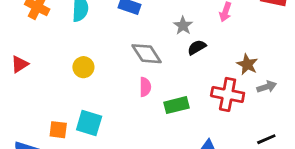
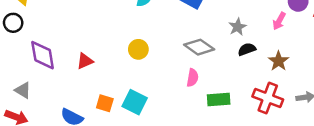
gray diamond: (147, 54) -> (199, 47), turned -32
red triangle: (20, 64) -> (85, 61), moved
brown star: (247, 64) -> (279, 61), moved

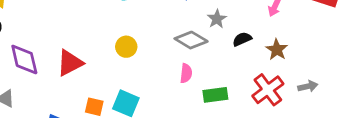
gray star: (238, 27) -> (217, 19), moved
red triangle: (85, 61) -> (70, 63), size x1.5
red cross: (268, 98) -> (268, 90), turned 36

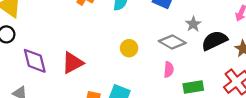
black semicircle: (242, 39) -> (214, 40), size x1.6
yellow circle: (126, 47) -> (129, 48), moved

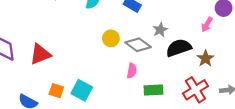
yellow circle: (129, 48) -> (111, 38), moved

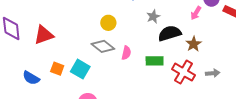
gray diamond: (138, 45) -> (103, 46), moved
green rectangle: (153, 90) -> (155, 61), moved
red cross: (195, 90) -> (184, 72), turned -30

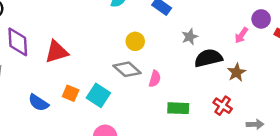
green rectangle: (155, 61) -> (178, 108), moved
red cross: (184, 72) -> (223, 106), size x0.7
gray arrow: (213, 73) -> (255, 124), moved

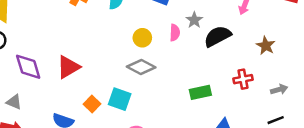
brown star: (237, 72) -> (266, 46), moved
pink semicircle: (155, 79) -> (175, 33), moved
orange square: (71, 93) -> (92, 104), turned 35
red cross: (223, 106) -> (243, 79), turned -30

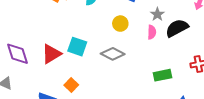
pink semicircle: (175, 33) -> (152, 32), moved
yellow circle: (142, 38) -> (120, 24), moved
cyan square: (120, 99) -> (77, 47), moved

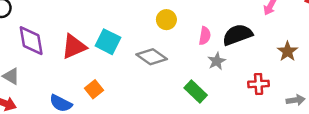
gray star: (157, 14) -> (217, 61), moved
green rectangle: (163, 75) -> (196, 91), moved, turned 48

